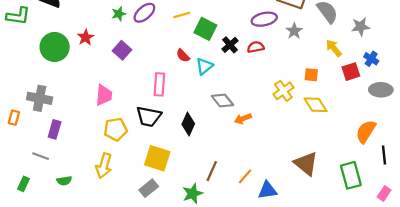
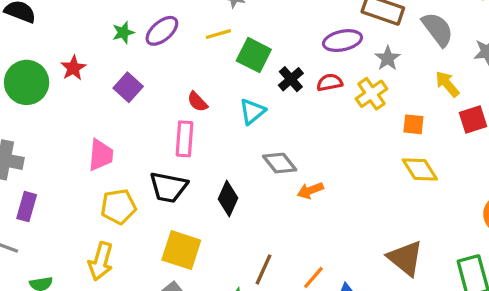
red semicircle: (183, 56) -> (197, 102), moved
yellow cross: (283, 91) -> (372, 94), moved

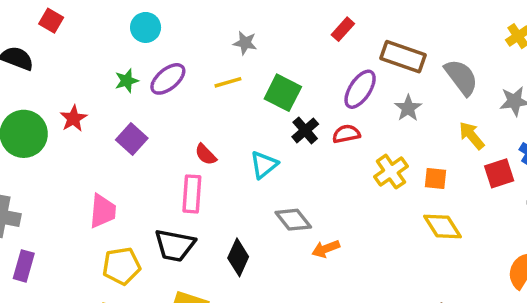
purple ellipse: (342, 41) -> (360, 89), turned -45
green square: (254, 55) -> (283, 93), moved
yellow cross: (372, 94) -> (391, 172), moved

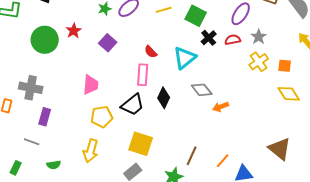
gray star: (408, 108) -> (259, 37), moved
cyan triangle: (264, 165) -> (185, 58), size x1.4
black trapezoid: (175, 245) -> (133, 105), turned -50
black diamond: (238, 257) -> (164, 98), moved

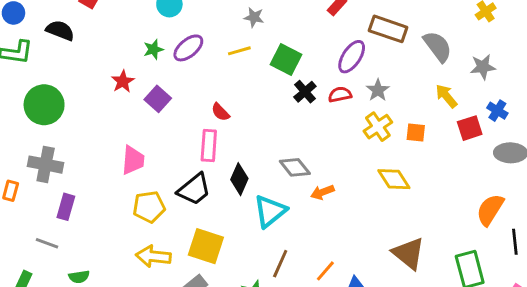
red star: (74, 31) -> (123, 81), moved
green circle: (45, 40) -> (44, 105), moved
cyan triangle: (185, 58) -> (270, 211), moved
yellow diamond: (289, 94) -> (394, 179), moved
yellow arrow: (91, 151) -> (153, 256), moved, turned 80

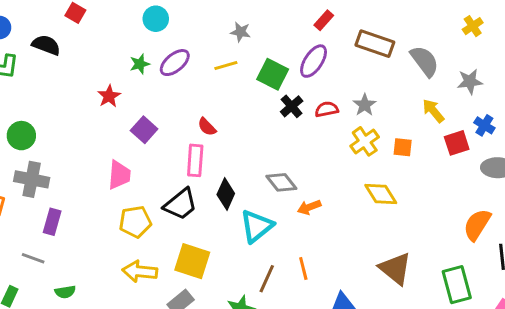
purple ellipse: (352, 57) -> (314, 61), moved
purple square: (158, 99) -> (144, 130), moved
green circle: (44, 105) -> (21, 136), moved, size x0.7
orange line: (325, 271) -> (303, 269), moved, turned -55

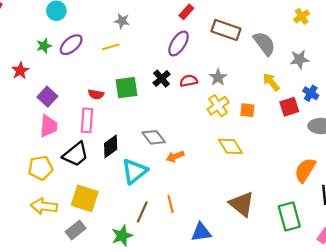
green square: (273, 74) -> (126, 88), moved, turned -35
red semicircle: (207, 127) -> (96, 94), turned -35
pink trapezoid: (119, 175) -> (48, 126), moved
black diamond: (226, 194) -> (111, 146), turned 30

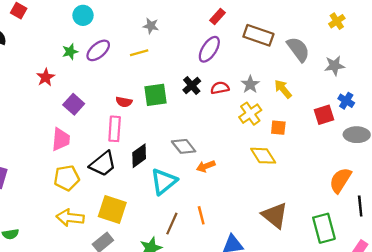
yellow arrow: (271, 82) -> (283, 89), moved
orange square: (247, 110) -> (278, 128), moved
pink trapezoid: (48, 126) -> (61, 139), moved

